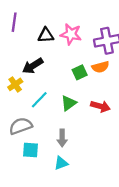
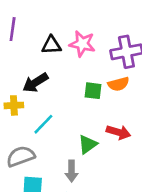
green square: (80, 72) -> (93, 91), turned 32
yellow cross: (15, 84) -> (14, 105), turned 32
green triangle: (69, 103) -> (88, 144), moved

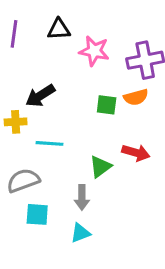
black triangle: (51, 45) -> (59, 29), moved
cyan line: (43, 124) -> (50, 143), turned 50

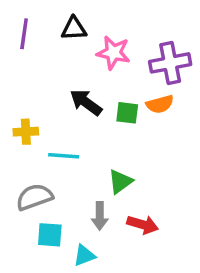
black arrow: (40, 96) -> (86, 102), moved, turned 68
red arrow: (136, 153) -> (143, 225), moved
cyan triangle: (80, 233) -> (84, 255), moved

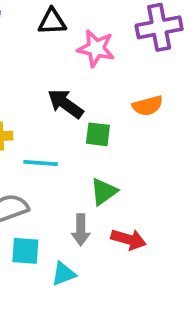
purple cross: (170, 63) -> (159, 27), moved
green square: (127, 113) -> (98, 134), moved

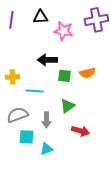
black arrow: (65, 104) -> (47, 60), turned -36
orange semicircle: (148, 106) -> (87, 73), moved
gray arrow: (81, 230) -> (46, 120), moved

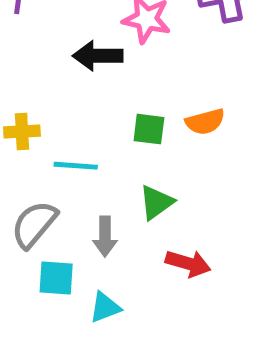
black arrow: (47, 60) -> (98, 56), moved
gray semicircle: (17, 115) -> (34, 224), turned -30

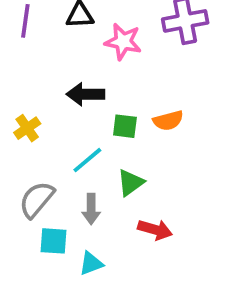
black arrow: (98, 56) -> (85, 94), moved
yellow cross: (22, 131) -> (27, 128), turned -32
cyan line: (76, 166) -> (87, 160), moved, turned -44

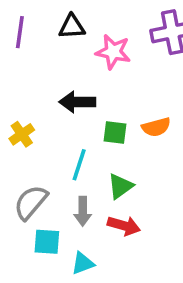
cyan line: (87, 160) -> (79, 165), turned -32
red arrow: (155, 230) -> (124, 226), moved

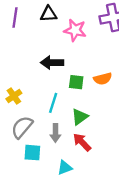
yellow cross: (22, 134) -> (14, 96), moved
red arrow: (124, 226) -> (82, 142), turned -150
cyan triangle: (83, 263) -> (65, 168), moved

